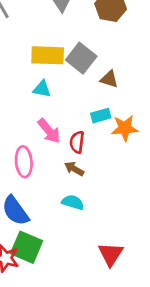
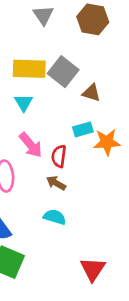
cyan triangle: (42, 89) -> (24, 103), turned 48

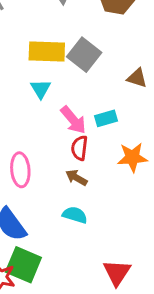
brown triangle: (91, 93) -> (137, 78), moved
orange star: (107, 142) -> (132, 157), moved
pink arrow: (31, 145) -> (73, 120), moved

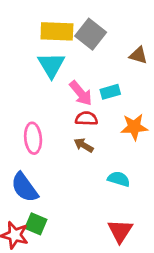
cyan triangle: (41, 89) -> (51, 65), size x1.5
red semicircle: (80, 148) -> (86, 119), turned 85
cyan semicircle: (75, 215) -> (119, 179), moved
green square: (23, 265) -> (36, 224), size x0.7

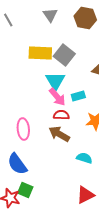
cyan triangle: (51, 65) -> (55, 81), moved
brown arrow: (84, 145) -> (59, 134), size x1.5
red triangle: (120, 231) -> (85, 195), turned 30

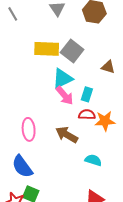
cyan triangle: (55, 81) -> (63, 79), turned 35
cyan rectangle: (78, 96) -> (87, 94), turned -56
red semicircle: (61, 115) -> (87, 115), moved

